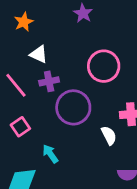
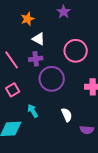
orange star: (24, 22) -> (28, 19), moved
white triangle: (39, 54) -> (39, 39), moved
white semicircle: (109, 135) -> (67, 115), moved

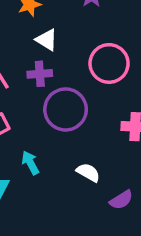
white semicircle: (67, 115) -> (88, 172), turned -40
purple semicircle: (87, 130) -> (121, 200), turned -40

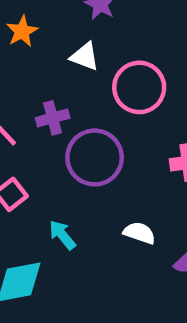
white triangle: (47, 40) -> (85, 57), moved

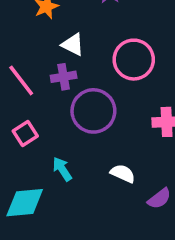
white triangle: (85, 57) -> (73, 44), moved

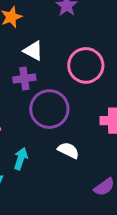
cyan arrow: (62, 169) -> (21, 159), turned 50
white semicircle: (123, 174) -> (68, 150), moved

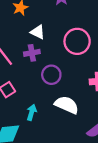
purple circle: (49, 109) -> (51, 75), size x0.7
white semicircle: (68, 150) -> (67, 105), size x1.5

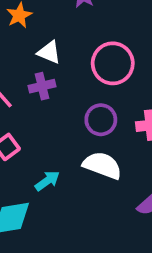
purple circle: (51, 75) -> (101, 120), moved
cyan arrow: (32, 112) -> (47, 181), turned 42

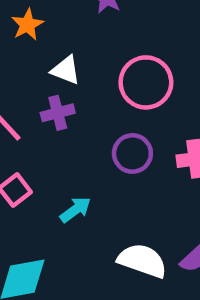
white semicircle: (102, 165) -> (142, 261), moved
cyan arrow: (47, 181) -> (75, 210), moved

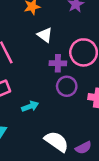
purple cross: (58, 113) -> (58, 63), moved

